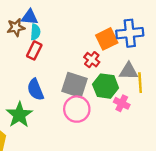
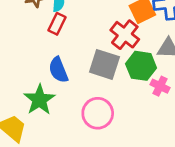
red cross: (92, 60) -> (125, 35), size x1.5
pink circle: (77, 109) -> (98, 113), moved

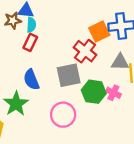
gray square: (104, 64) -> (69, 75), turned -30
green hexagon: (141, 66) -> (94, 92), moved

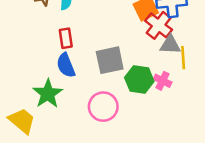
red rectangle: (30, 42) -> (66, 38), moved, turned -35
red cross: (85, 51) -> (159, 25), moved

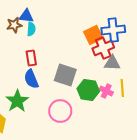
red cross: (159, 25) -> (103, 48), turned 30
yellow line: (183, 58) -> (122, 88), moved
gray square: (110, 60) -> (65, 75), turned 30

